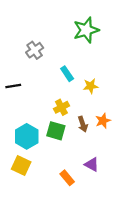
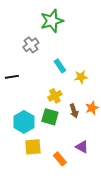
green star: (86, 30) -> (52, 21), moved
yellow square: (21, 166) -> (33, 147), moved, turned -30

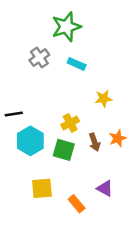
cyan rectangle: (60, 66) -> (77, 64), moved, turned -32
black line: (12, 77) -> (14, 114), moved
cyan hexagon: (24, 122) -> (30, 141), moved

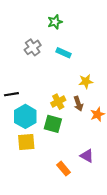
green star: (66, 27) -> (55, 22), size x0.6
brown arrow: (95, 142) -> (78, 104), moved
yellow square: (42, 188) -> (26, 142), moved

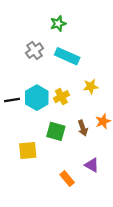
cyan rectangle: (64, 53) -> (67, 56), size x1.5
yellow cross: (58, 102) -> (61, 97), moved
brown arrow: (78, 104) -> (83, 128), moved
cyan hexagon: (25, 116) -> (37, 98), moved

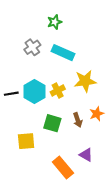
yellow star: (91, 86) -> (85, 81), size x1.5
orange rectangle: (67, 179) -> (63, 167), size x1.5

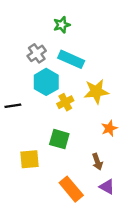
cyan hexagon: (34, 92) -> (46, 82), moved
brown arrow: (78, 120) -> (97, 162), moved
purple triangle: (86, 155) -> (107, 187), moved

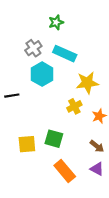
yellow cross: (65, 102) -> (74, 106), moved
green square: (59, 139) -> (54, 139), moved
brown arrow: (97, 162) -> (97, 146), moved, turned -32

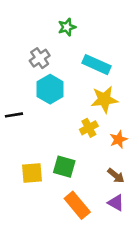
cyan rectangle: (65, 54) -> (97, 65), moved

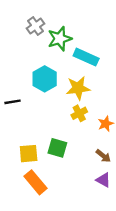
green star: (67, 27) -> (60, 39), moved, size x1.5
gray cross: (40, 58) -> (35, 26), moved
yellow star: (104, 99) -> (78, 88), moved
orange rectangle: (77, 205) -> (35, 182), moved

